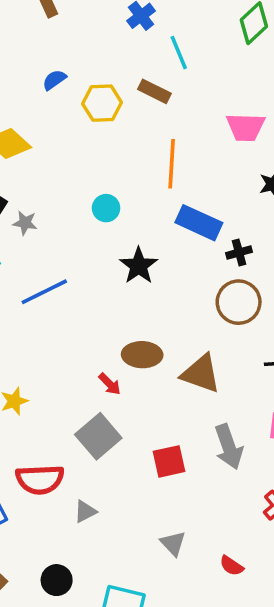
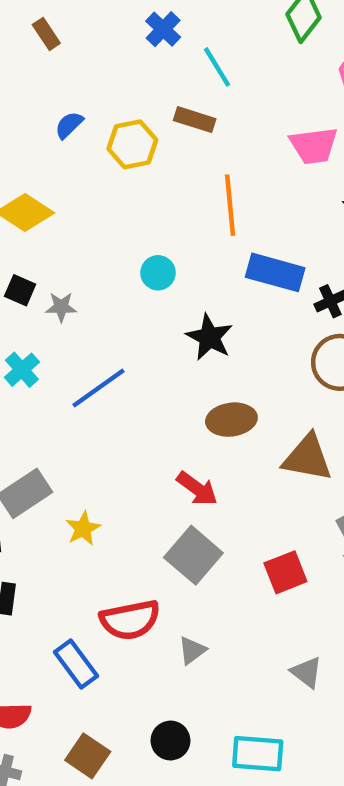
brown ellipse: (142, 355) -> (231, 420), moved
red arrow: (110, 384) -> (197, 489), size x1.4

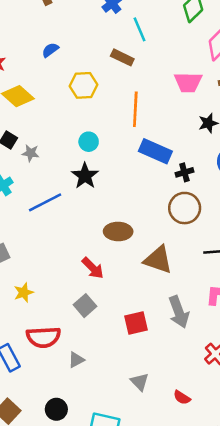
yellow hexagon: (132, 144) -> (84, 85), moved
black star: (209, 337) -> (85, 176), moved
yellow star: (83, 529) -> (24, 293), moved
gray square: (193, 555) -> (85, 306), size x0.7

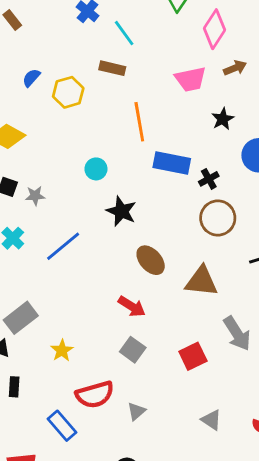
yellow hexagon: (84, 85) -> (68, 92), moved
black star: (85, 176) -> (121, 211), moved
brown ellipse: (118, 231) -> (151, 260), turned 60

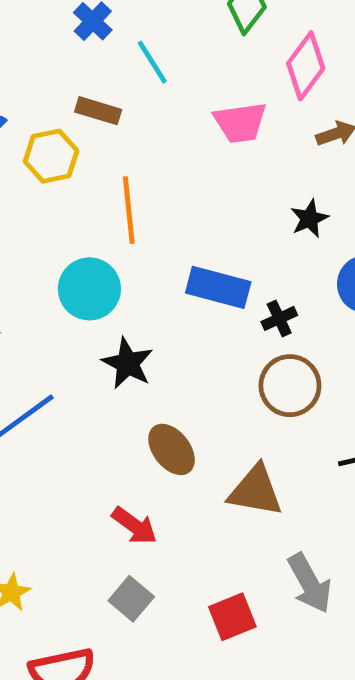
brown rectangle: (112, 68) -> (98, 111), moved
pink trapezoid: (190, 79) -> (240, 123), moved
orange line: (139, 122) -> (129, 210), moved
cyan circle: (96, 169) -> (89, 289), size x1.6

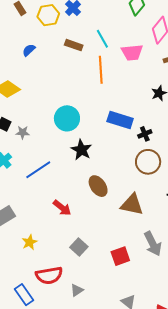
cyan line: (152, 62) -> (102, 39), moved
yellow hexagon: (51, 156) -> (48, 15), moved
orange line: (129, 210) -> (101, 70), moved
red arrow: (134, 526) -> (62, 208), moved

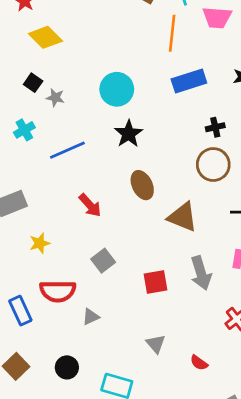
blue rectangle: (120, 120) -> (189, 81), moved, turned -45

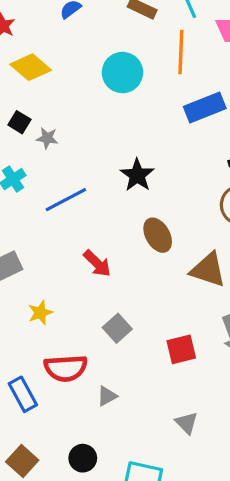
cyan circle: (117, 89) -> (122, 73), moved

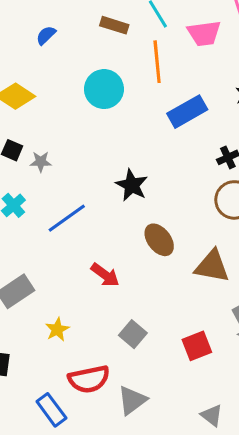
gray triangle: (107, 396) -> (132, 400), size x1.5

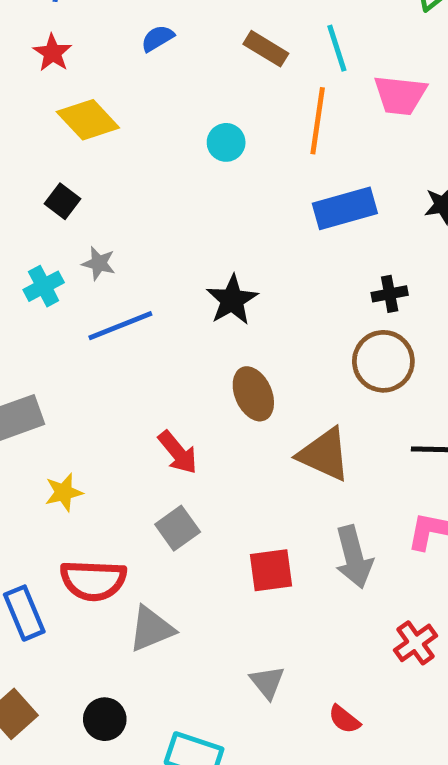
cyan circle: (104, 89) -> (226, 142), size x0.6
gray star: (41, 162) -> (99, 263), moved
red arrow: (105, 275) -> (178, 452), moved

